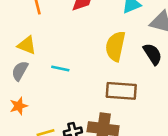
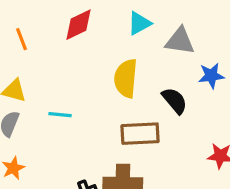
black semicircle: (153, 54) -> (175, 101), moved

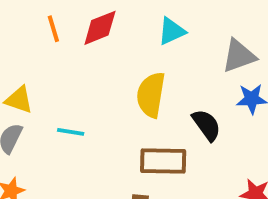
orange line: (22, 39) -> (53, 29), moved
gray triangle: (180, 41) -> (239, 56), moved, turned -32

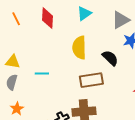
red diamond: (100, 28) -> (47, 18), turned -55
orange line: (53, 29) -> (16, 19), moved

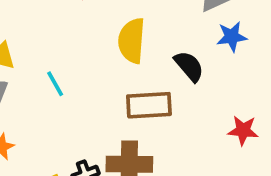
cyan line: (42, 74) -> (55, 84), turned 56

